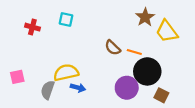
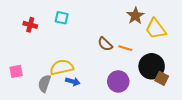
black circle: (147, 71) -> (152, 66), moved
brown square: (161, 95) -> (162, 78), moved

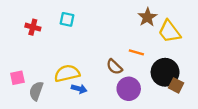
brown semicircle: (105, 44) -> (114, 67), moved
gray semicircle: (44, 83) -> (36, 91), moved

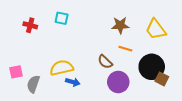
brown star: (147, 17) -> (120, 25), moved, turned 30

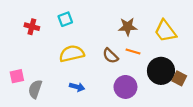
cyan square: (62, 18) -> (65, 19), turned -32
brown semicircle: (105, 62) -> (110, 56), moved
yellow semicircle: (62, 68) -> (72, 54), moved
brown square: (162, 79) -> (179, 78), moved

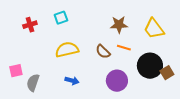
red cross: (32, 27) -> (30, 25), turned -32
brown square: (179, 78) -> (167, 73), turned 32

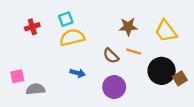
yellow semicircle: (67, 50) -> (72, 37), moved
blue arrow: (72, 81) -> (78, 73), moved
purple circle: (117, 81) -> (114, 87), moved
gray semicircle: (33, 83) -> (36, 89), turned 66

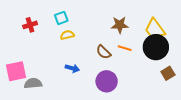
yellow semicircle: (72, 37) -> (67, 35), size x0.6
black circle: (162, 71) -> (156, 47), moved
pink square: (17, 76) -> (16, 71), size x1.5

